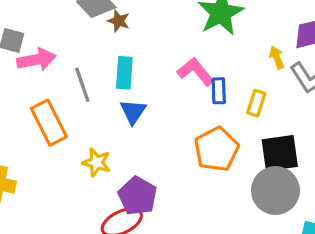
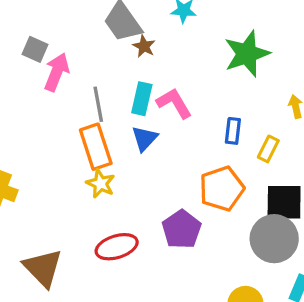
pink arrow: (36, 60) -> (57, 72), turned -66
pink L-shape: (196, 72) -> (174, 103), moved
orange rectangle: (49, 123) -> (96, 147), moved
purple pentagon: (138, 196) -> (182, 229), moved

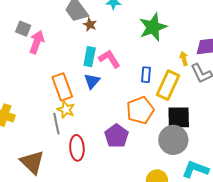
gray line: (98, 104) -> (56, 124), moved
yellow rectangle: (268, 149) -> (168, 85), size x1.8
red ellipse: (117, 247) -> (77, 148), turned -75

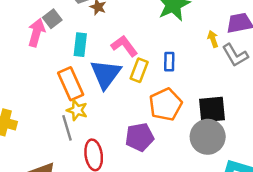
gray square: (23, 29) -> (52, 19), moved, turned 35
cyan rectangle: (90, 57) -> (80, 45), moved
blue triangle: (92, 81) -> (106, 74), size x1.6
yellow rectangle: (168, 85) -> (139, 70), moved, size x0.7
purple pentagon: (116, 136) -> (140, 137), turned 30

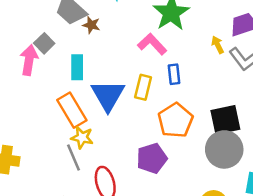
pink L-shape: (124, 46) -> (152, 44), moved

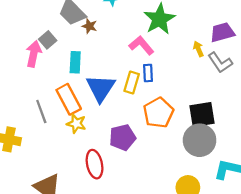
blue rectangle: (174, 74) -> (148, 73), moved
gray line: (73, 157) -> (41, 111), moved
purple pentagon: (152, 158) -> (123, 137), moved

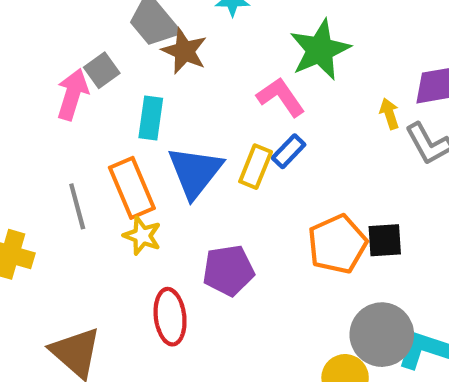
brown star: (89, 26) -> (184, 51), size x1.5
blue rectangle: (148, 73) -> (289, 151), turned 42
orange pentagon: (158, 113) -> (337, 244), moved
black square: (202, 114) -> (385, 240), size x0.7
gray circle: (200, 140) -> (382, 335), moved

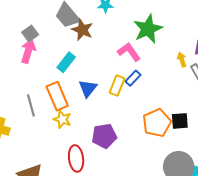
gray square: (102, 70) -> (30, 33), moved
cyan rectangle: (151, 118) -> (66, 62), turned 30
blue triangle: (195, 172) -> (88, 88), size x0.7

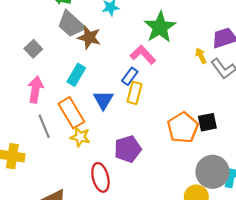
pink arrow: (28, 51) -> (35, 89), moved
blue rectangle: (133, 78) -> (130, 76), moved

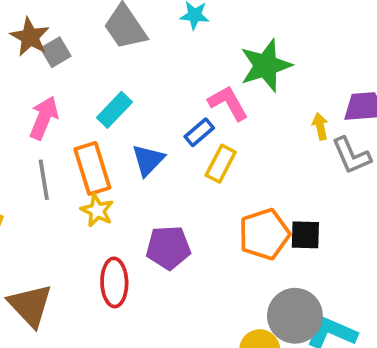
brown star: (89, 37) -> (30, 37), moved
yellow rectangle: (135, 93) -> (221, 164), moved

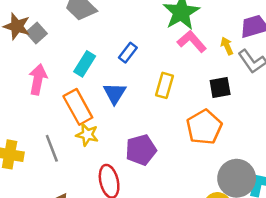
pink L-shape: (228, 103) -> (192, 41), moved
blue rectangle: (199, 132) -> (128, 53), moved
gray line: (44, 180) -> (52, 148), moved
black square: (305, 235) -> (220, 88), moved

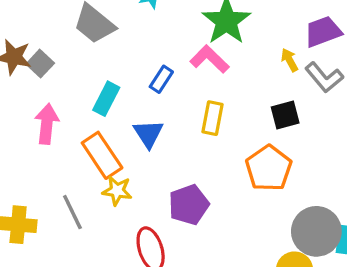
pink L-shape: (192, 41) -> (210, 59), moved

